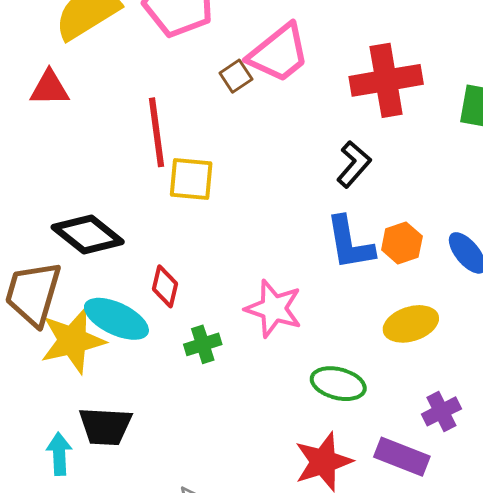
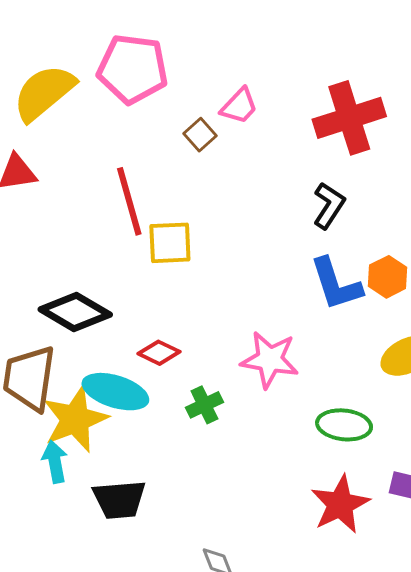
pink trapezoid: (279, 53) -> (239, 106), size x0.6
red diamond: (165, 286) -> (159, 353), turned -69
cyan arrow: (59, 454) -> (55, 462), moved

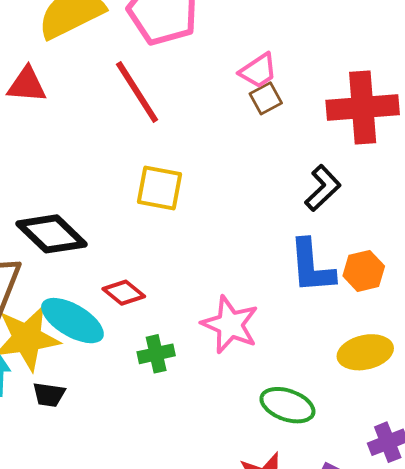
brown square: (200, 135) -> (266, 98), moved
red line: (129, 201) -> (137, 92), moved, turned -30
black trapezoid: (119, 500) -> (49, 395), moved, size x0.6

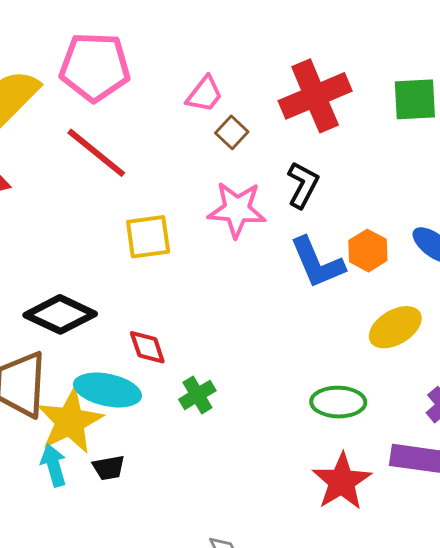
brown square: (266, 98) -> (232, 132), moved
red diamond: (124, 293) -> (147, 347), turned 51
pink star: (230, 325) -> (237, 210), moved

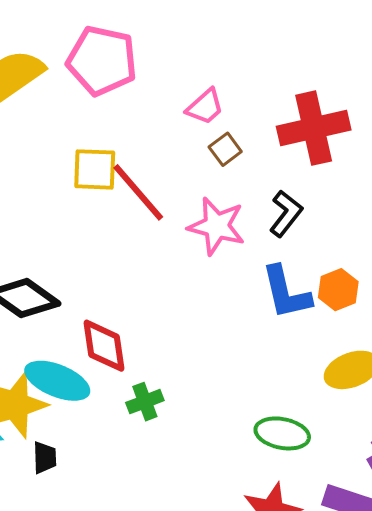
red line: (96, 153) -> (138, 192), moved
yellow square: (148, 237) -> (95, 169), moved
red diamond: (147, 347) -> (104, 346), size x1.4
black trapezoid: (109, 468) -> (45, 457), turned -92

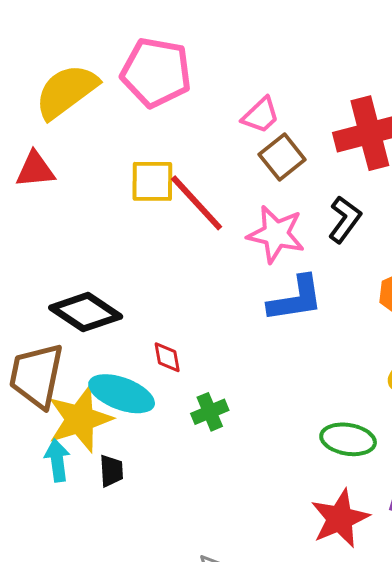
brown square: (225, 149) -> (282, 157), size x1.4
blue L-shape: (286, 293) -> (296, 299), moved, turned -84
red diamond: (104, 346) -> (167, 357), size x0.6

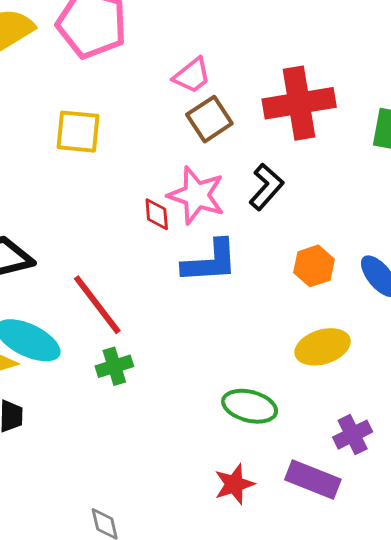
red line: (197, 203) -> (97, 305), moved
red diamond: (167, 357) -> (157, 214), moved
red star: (340, 518) -> (234, 484), size x0.7

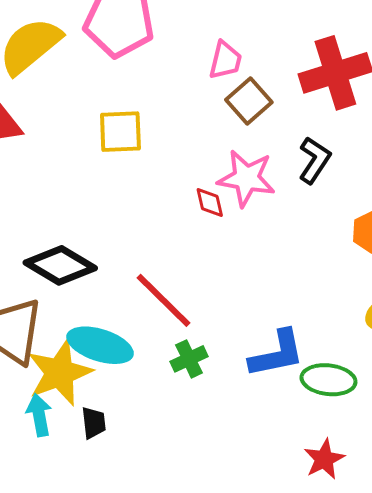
pink trapezoid: (192, 76) -> (225, 60), turned -30
blue L-shape: (210, 262) -> (277, 354), moved

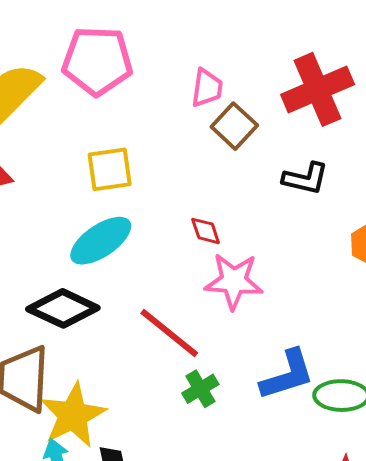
black L-shape: (314, 160) -> (305, 178), turned 75
pink star: (246, 178) -> (234, 281), moved
cyan ellipse: (100, 345) -> (101, 241), moved, turned -46

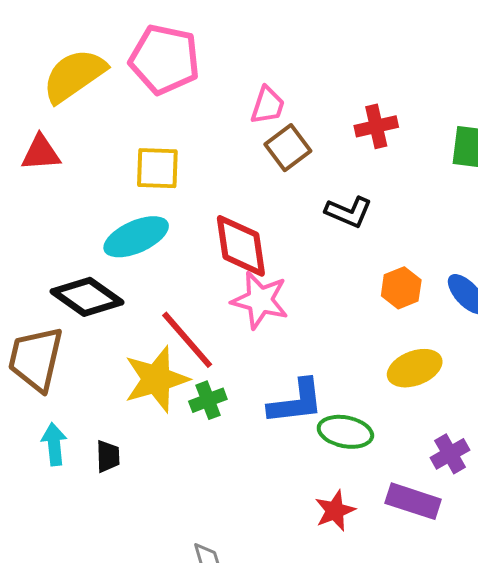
red cross: (318, 89) -> (376, 126), size x0.6
red diamond: (206, 231) -> (241, 246), size x2.0
yellow star: (73, 415) -> (156, 379), moved

